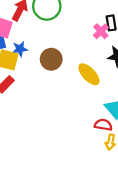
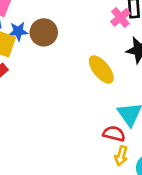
brown circle: (51, 59) -> (44, 32), moved

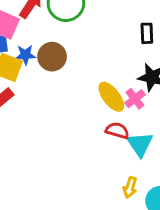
pink cross: (120, 17) -> (135, 99), moved
red semicircle: (114, 134) -> (117, 130), moved

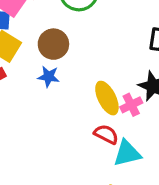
blue star: (25, 55) -> (49, 77), moved
cyan triangle: (140, 144) -> (127, 153), turned 40

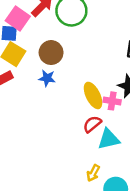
pink cross: (131, 105) -> (112, 101), turned 35
red semicircle: (106, 134) -> (92, 124), turned -66

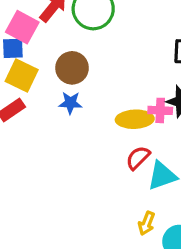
yellow ellipse: (93, 95) -> (135, 119), turned -60
pink cross: (112, 101) -> (160, 110), moved

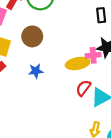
blue star: (70, 103) -> (36, 71), moved

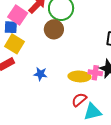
brown circle: (32, 36) -> (54, 29), moved

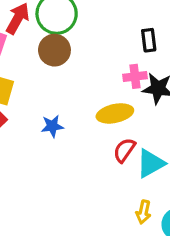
pink cross: (95, 73) -> (135, 76), moved

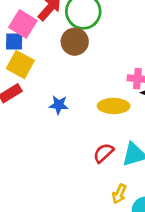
red semicircle: (124, 150) -> (103, 153), moved

